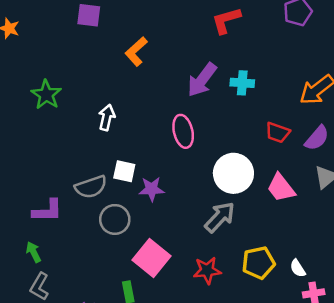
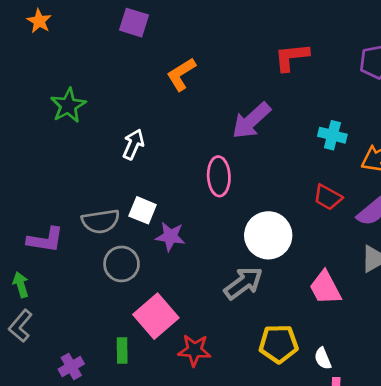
cyan cross: (242, 83) -> (332, 135), moved
pink trapezoid: (281, 188) -> (325, 288), moved
red star: (207, 270) -> (194, 350), moved

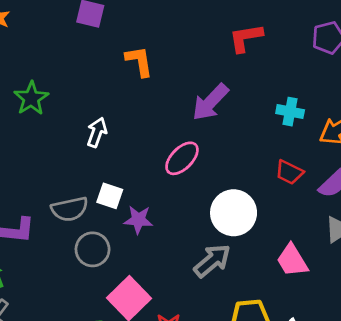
orange L-shape: (181, 74) -> (139, 61), turned 116
pink ellipse: (219, 176) -> (182, 158), turned 51

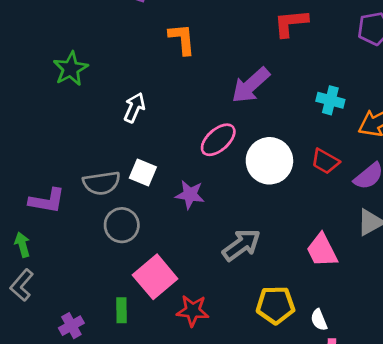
white circle: (234, 213) -> (269, 161), moved
purple star: (138, 220) -> (190, 195), moved

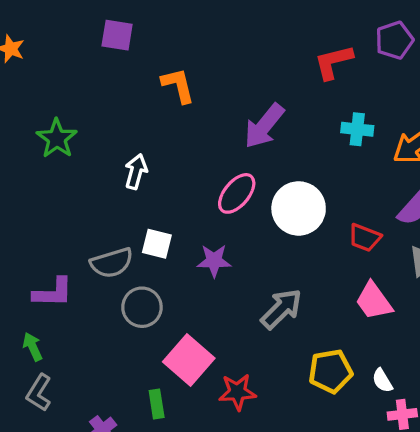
red L-shape: (291, 23) -> (333, 62), moved
red trapezoid: (325, 161) -> (365, 238), moved

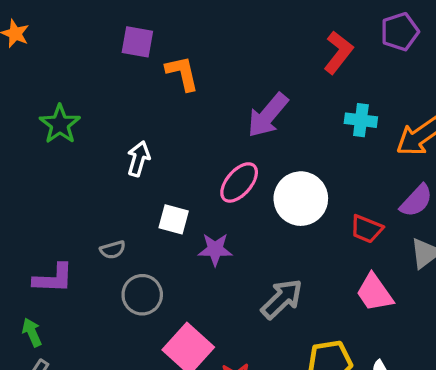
purple square: (117, 35) -> (137, 42), moved
red L-shape: (333, 62) -> (338, 52), turned 141
white square: (157, 244) -> (174, 219), moved
gray semicircle: (112, 263) -> (113, 250), size x0.6

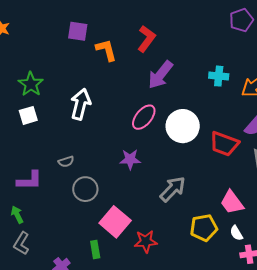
red L-shape: (338, 52) -> (146, 39), moved
white arrow: (139, 159) -> (81, 104), size x1.4
white square: (174, 219) -> (28, 115), moved, turned -30
red trapezoid: (366, 229) -> (224, 144), size x1.4
pink trapezoid: (374, 293) -> (232, 202), moved

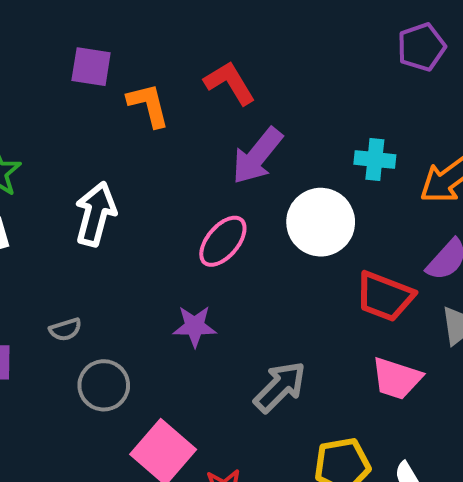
red L-shape: (146, 39) -> (230, 83), turned -68
white circle: (183, 126) -> (321, 222), moved
pink trapezoid: (232, 202) -> (397, 379), moved, turned -36

